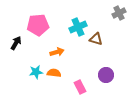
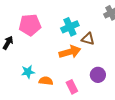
orange arrow: (57, 52) -> (70, 52), moved, size x1.5
orange semicircle: (54, 73) -> (46, 81), moved

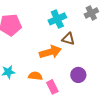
cyan cross: (70, 27) -> (57, 19), moved
orange semicircle: (46, 81) -> (35, 76), moved

